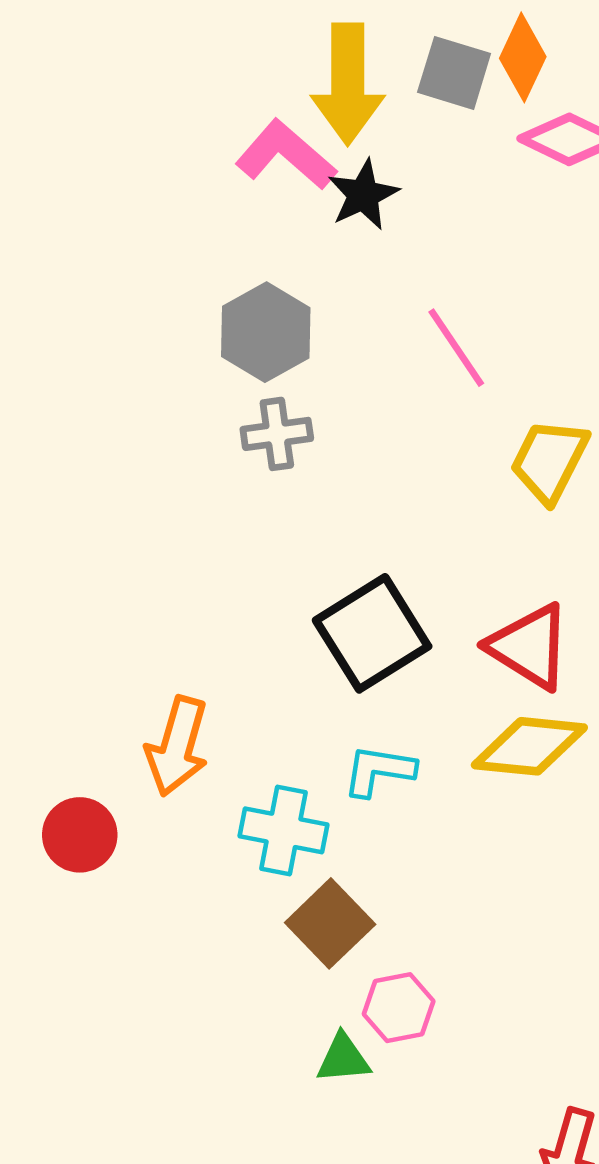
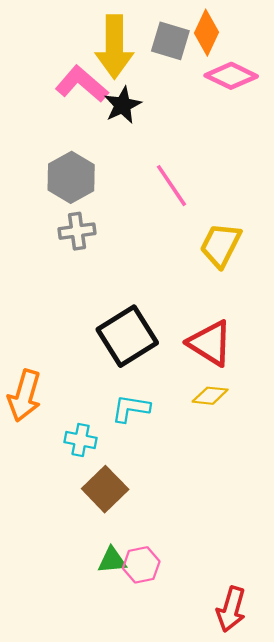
yellow diamond: (529, 746) -> (210, 396), size x0.6
cyan cross: (284, 830) -> (81, 440), size x0.7
pink hexagon: (399, 1008) -> (141, 565), moved

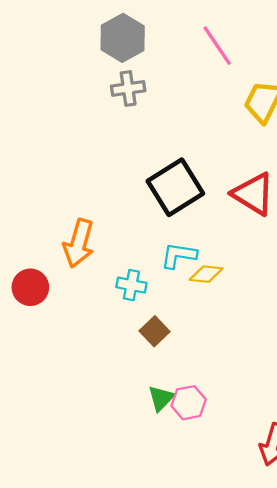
yellow diamond: (210, 396) -> (206, 274), moved
brown square: (105, 489) -> (154, 331), size x0.7
green triangle: (112, 560) -> (161, 398), turned -40

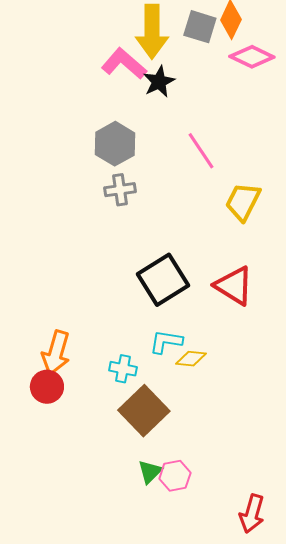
orange arrow: (79, 243) -> (56, 353), moved
red circle: (30, 287) -> (47, 387), moved
brown square: (154, 331) -> (144, 411), size x1.8

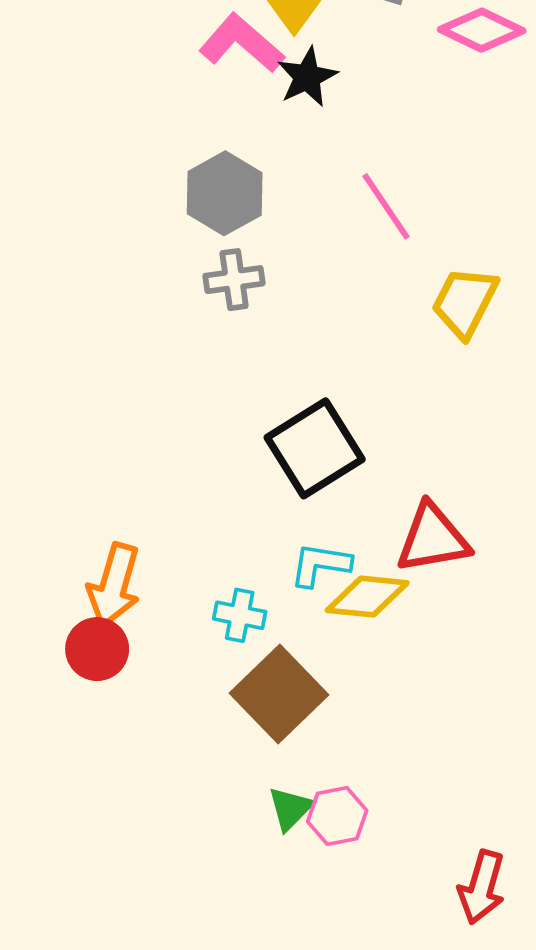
red triangle: (234, 286) -> (433, 538), moved, turned -42
yellow diamond: (191, 359) -> (367, 597), size x1.4

